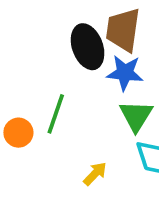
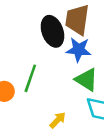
green triangle: (136, 116) -> (86, 80), turned -30

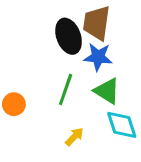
green line: (30, 78) -> (66, 89), moved

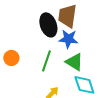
orange circle: (14, 104) -> (11, 58), moved

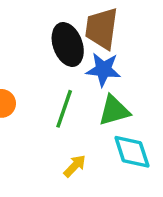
green triangle: (74, 62) -> (114, 111), turned -48

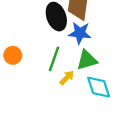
yellow arrow: (75, 166) -> (67, 78), moved

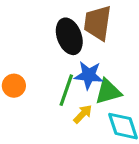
blue star: (80, 33) -> (89, 75), moved

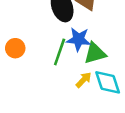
yellow arrow: (83, 114) -> (84, 80), moved

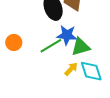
green line: (60, 52) -> (51, 46), turned 40

